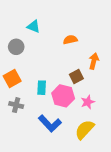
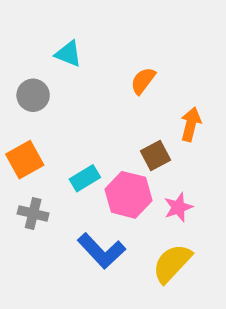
orange semicircle: (70, 40) -> (143, 81), turned -40
cyan rectangle: (42, 88) -> (85, 178), turned 56

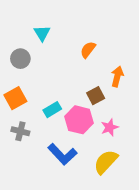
cyan triangle: (68, 54) -> (42, 33), turned 36

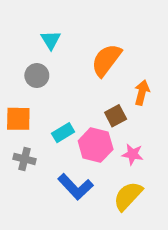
orange semicircle: (88, 50) -> (106, 60), size x1.6
gray circle: (20, 59) -> (37, 76), moved
orange square: (15, 98) -> (18, 119), turned 30
pink star: (110, 127) -> (133, 154), turned 30

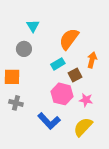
cyan rectangle: (63, 133) -> (58, 64), moved

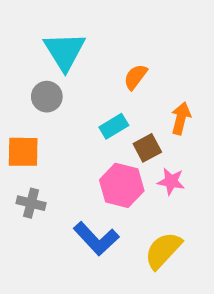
cyan triangle: (33, 26) -> (65, 51), size x1.6
orange semicircle: (69, 39) -> (136, 77), size x0.6
pink star: (86, 100) -> (171, 181), moved

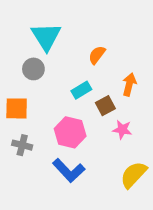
pink hexagon: (122, 185) -> (70, 132), moved
yellow semicircle: (163, 250) -> (134, 175), moved

